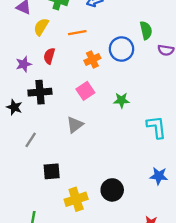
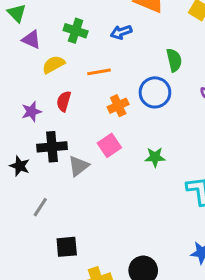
yellow semicircle: (41, 27) -> (53, 65), turned 30
green semicircle: (146, 30) -> (174, 60), moved
gray triangle: (75, 125) -> (78, 166), moved

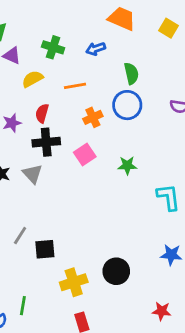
green semicircle: (174, 60) -> (131, 73), moved
black cross: (52, 147) -> (46, 142), moved
gray triangle: (78, 166) -> (32, 174), moved, turned -35
gray line: (40, 207) -> (20, 236), moved

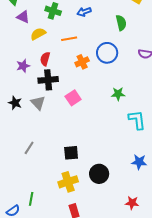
green semicircle: (131, 73) -> (121, 23), moved
pink square: (85, 154) -> (73, 98), moved
green star: (127, 165) -> (118, 94), moved
black square: (45, 249) -> (71, 153), moved

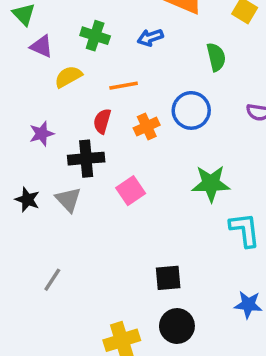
red semicircle: (45, 59) -> (102, 121), moved
green star: (118, 94) -> (211, 184), size x1.5
black square: (71, 153) -> (168, 278), moved

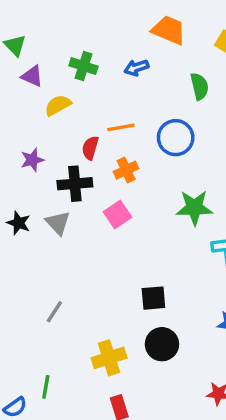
orange line: (124, 86) -> (121, 127), moved
orange cross: (147, 127) -> (126, 170), moved
gray line: (52, 280) -> (54, 312), moved

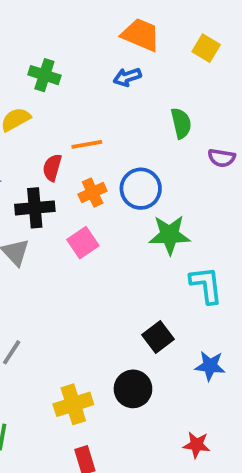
blue arrow: (136, 68) -> (127, 77), moved
green semicircle: (200, 86) -> (181, 123), moved
blue circle: (176, 138) -> (141, 189), moved
black square: (153, 298) -> (158, 337), moved, turned -32

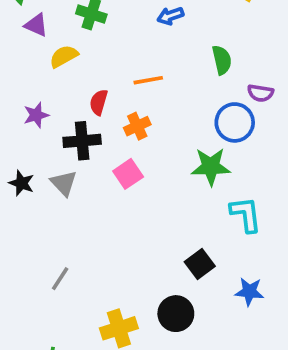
orange line: (87, 144) -> (148, 80), moved
blue circle: (141, 189) -> (235, 122), moved

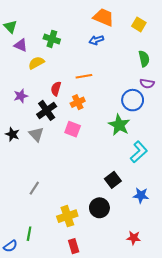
green semicircle: (222, 60) -> (144, 59), moved
black cross: (82, 141) -> (47, 110), turned -30
green star: (211, 167) -> (119, 125), turned 30
pink square: (128, 174) -> (73, 129), turned -35
cyan L-shape: (246, 214) -> (139, 152), turned 55

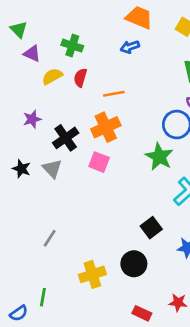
red semicircle: (56, 89) -> (80, 78), moved
orange cross: (78, 102) -> (106, 127), size x1.5
red rectangle: (74, 246) -> (142, 313), moved, turned -48

